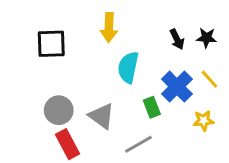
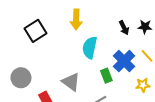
black square: (51, 44) -> (36, 31), turned -30
gray circle: (59, 110) -> (21, 78), moved

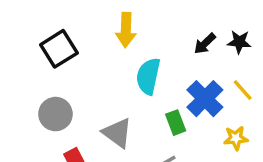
black arrow: (124, 28) -> (205, 44), turned 72
gray circle: (21, 78) -> (55, 114), moved

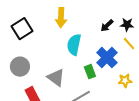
yellow line: (243, 90) -> (129, 44), moved

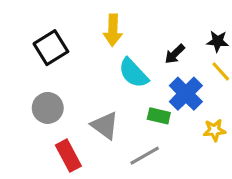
black arrow: (107, 26) -> (175, 54), moved
cyan semicircle: (74, 45) -> (133, 73), turned -55
green rectangle: (90, 72) -> (159, 116), turned -56

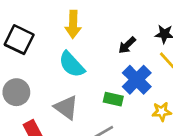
black square: (51, 48) -> (19, 40), turned -32
cyan semicircle: (133, 73) -> (72, 64), moved

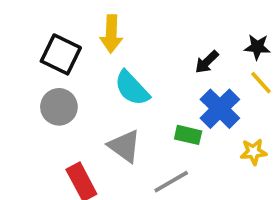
yellow arrow: (73, 24) -> (111, 34), moved
gray circle: (16, 92) -> (59, 107), moved

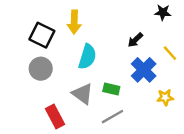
black star: (257, 47) -> (163, 12), moved
cyan semicircle: (132, 88) -> (87, 57), turned -120
green rectangle: (188, 135) -> (111, 89), moved

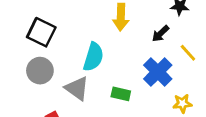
yellow arrow: (74, 22) -> (121, 17), moved
black arrow: (135, 40) -> (161, 34), moved
gray triangle: (83, 94) -> (77, 88), moved

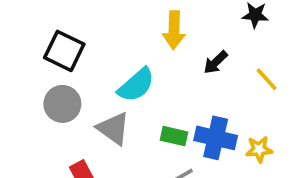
black arrow: (161, 34) -> (216, 62), moved
cyan semicircle: (93, 57) -> (136, 85), turned 32
blue cross: (158, 72) -> (216, 138), moved, turned -32

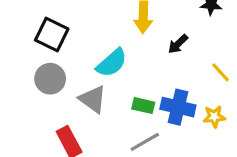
yellow line: (267, 79) -> (221, 72), moved

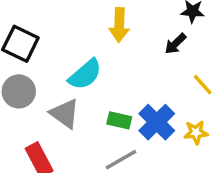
black arrow: (178, 44) -> (175, 44), moved
blue cross: (178, 107) -> (157, 122), turned 32

